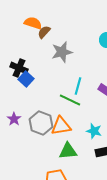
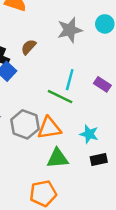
brown semicircle: (44, 32) -> (29, 47), moved
gray star: (62, 52) -> (70, 30), moved

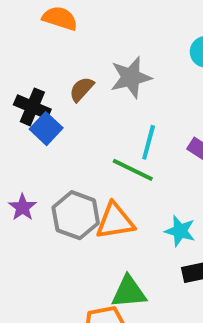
gray star: (70, 30) -> (131, 77), moved
green triangle: (58, 158) -> (129, 292), moved

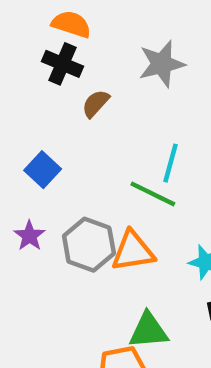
gray star: (131, 77) -> (162, 64), moved
black cross: (32, 107) -> (62, 64), moved
blue square: (46, 129) -> (43, 170), moved

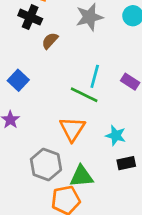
gray hexagon: (89, 245) -> (46, 165), moved
orange triangle: (133, 251) -> (72, 129), turned -48

